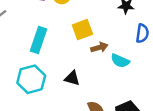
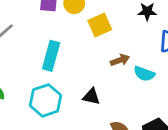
yellow square: (82, 30) -> (100, 25), moved

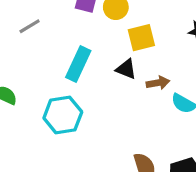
black triangle: (91, 97) -> (126, 69), moved

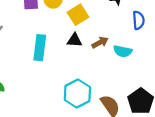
cyan hexagon: (63, 115) -> (77, 94), moved

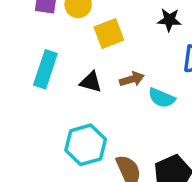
black triangle: (75, 40) -> (91, 82), moved

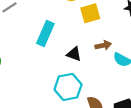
black triangle: (91, 82) -> (74, 54), moved

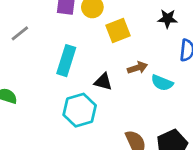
cyan hexagon: (68, 87) -> (80, 110), moved

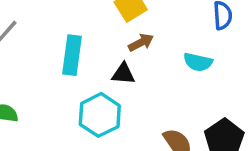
brown arrow: (137, 68) -> (141, 42), moved

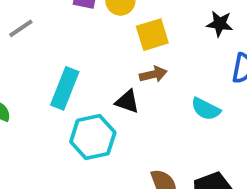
cyan rectangle: (72, 55) -> (65, 88), moved

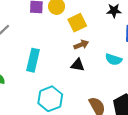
black triangle: (127, 101) -> (78, 65), moved
cyan hexagon: (93, 137) -> (50, 99), moved

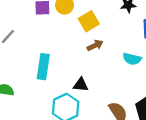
black triangle: (78, 65) -> (81, 85), moved

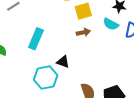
cyan semicircle: (132, 59) -> (111, 24), moved

